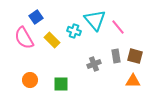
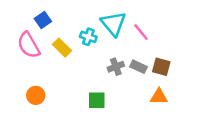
gray rectangle: (116, 56) -> (139, 67), turned -56
gray cross: (94, 64) -> (116, 67), moved
green square: (61, 84) -> (97, 100), moved

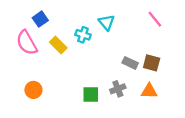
cyan triangle: (113, 24) -> (107, 22), size x0.7
pink line: (141, 32) -> (155, 19), moved
gray cross: (116, 67) -> (118, 89), moved

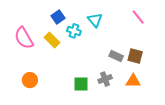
blue square: (40, 19) -> (58, 17), moved

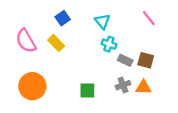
cyan cross: (74, 31) -> (109, 44), moved
gray cross: (105, 79) -> (123, 85), moved
orange circle: (30, 80) -> (32, 86), size x1.6

